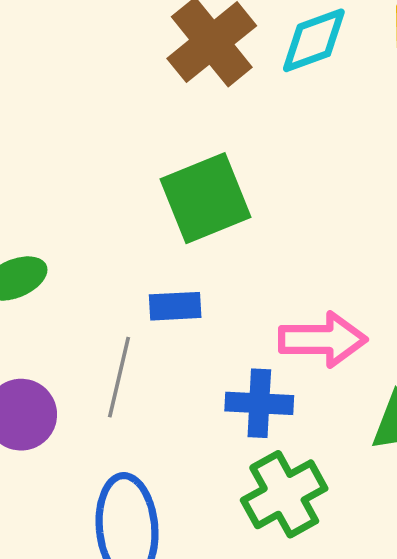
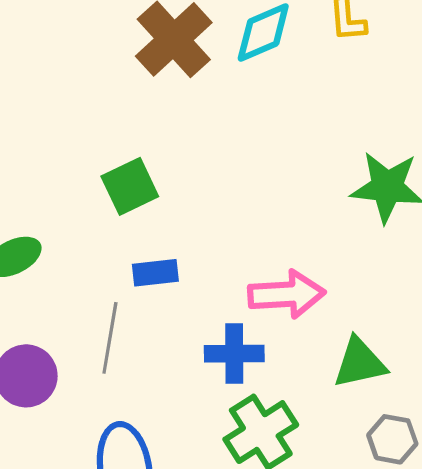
green square: (206, 198) -> (130, 186), moved, size x0.7

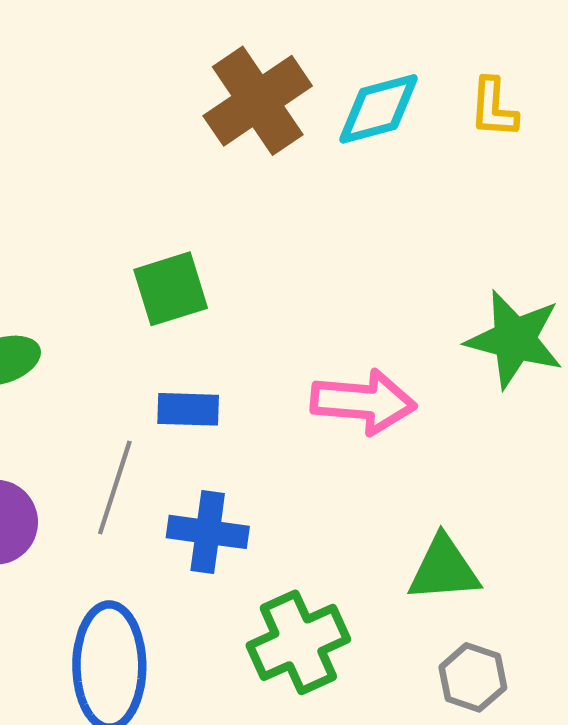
pink arrow: (287, 294) -> (363, 402), moved
blue cross: (234, 354) -> (208, 532), moved

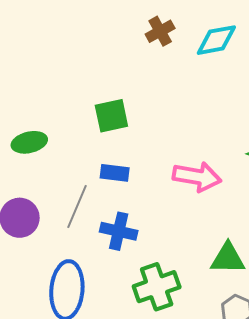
brown cross: (258, 101) -> (160, 31), size x0.6

